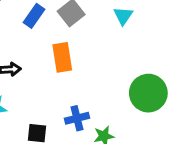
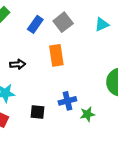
cyan triangle: (123, 16) -> (102, 24), turned 32

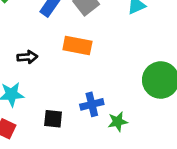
orange rectangle: (56, 55) -> (77, 46), turned -70

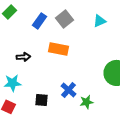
blue cross: (92, 104) -> (69, 90), turned -35

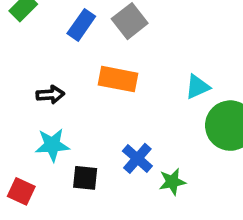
cyan triangle: (100, 21) -> (197, 87), moved
cyan star: (13, 83) -> (52, 145), moved

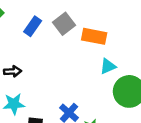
orange rectangle: (118, 79) -> (94, 36), moved

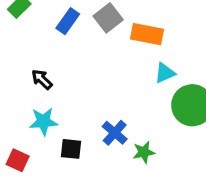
black arrow: (13, 71) -> (42, 79), turned -132

